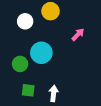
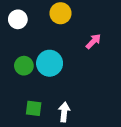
white circle: (25, 21) -> (18, 19), moved
green circle: (20, 64) -> (24, 66), moved

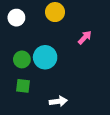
green square: (34, 108) -> (23, 86), moved
white arrow: (64, 112) -> (58, 101), turned 77

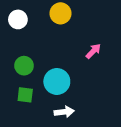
pink arrow: (85, 37) -> (93, 51), moved
cyan circle: (45, 57) -> (57, 81), moved

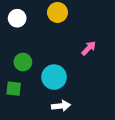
green square: (25, 95) -> (14, 89), moved

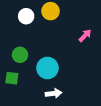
white circle: (17, 18) -> (26, 16), moved
pink arrow: (89, 48) -> (85, 36), moved

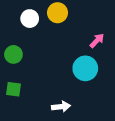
green circle: (20, 55) -> (13, 54), moved
cyan circle: (47, 68) -> (85, 68), moved

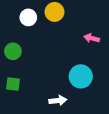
pink arrow: (97, 41) -> (92, 38), turned -120
cyan circle: (85, 68) -> (81, 76), moved

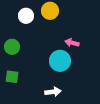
pink arrow: (92, 38) -> (72, 43), moved
cyan circle: (81, 76) -> (60, 61), moved

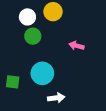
green circle: (12, 47) -> (33, 36), moved
cyan circle: (60, 61) -> (42, 73), moved

